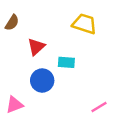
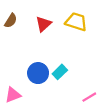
red triangle: (36, 47) -> (43, 24), moved
cyan rectangle: (66, 62) -> (60, 72), moved, turned -48

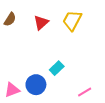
yellow trapezoid: (76, 22) -> (72, 20), turned -80
blue circle: (38, 73) -> (36, 85), moved

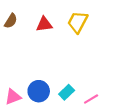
red triangle: (41, 22) -> (44, 24), turned 35
cyan rectangle: (57, 68) -> (67, 92), moved

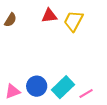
red triangle: (44, 24) -> (49, 16), moved
cyan rectangle: (67, 92) -> (63, 87), size x1.5

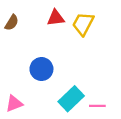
blue circle: (37, 86) -> (41, 69), moved
pink line: (86, 93) -> (97, 106), turned 32

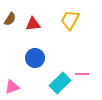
red triangle: (56, 18) -> (33, 24), moved
pink line: (97, 106) -> (82, 74), moved

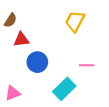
red triangle: (33, 24) -> (21, 40), moved
pink line: (82, 74) -> (87, 65), moved

